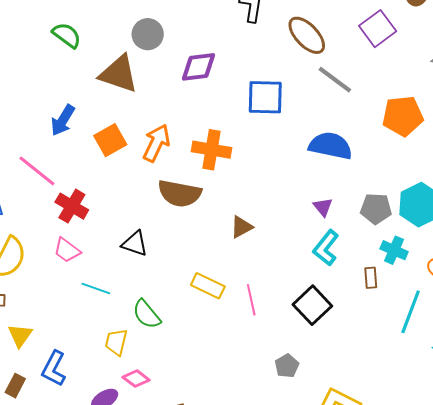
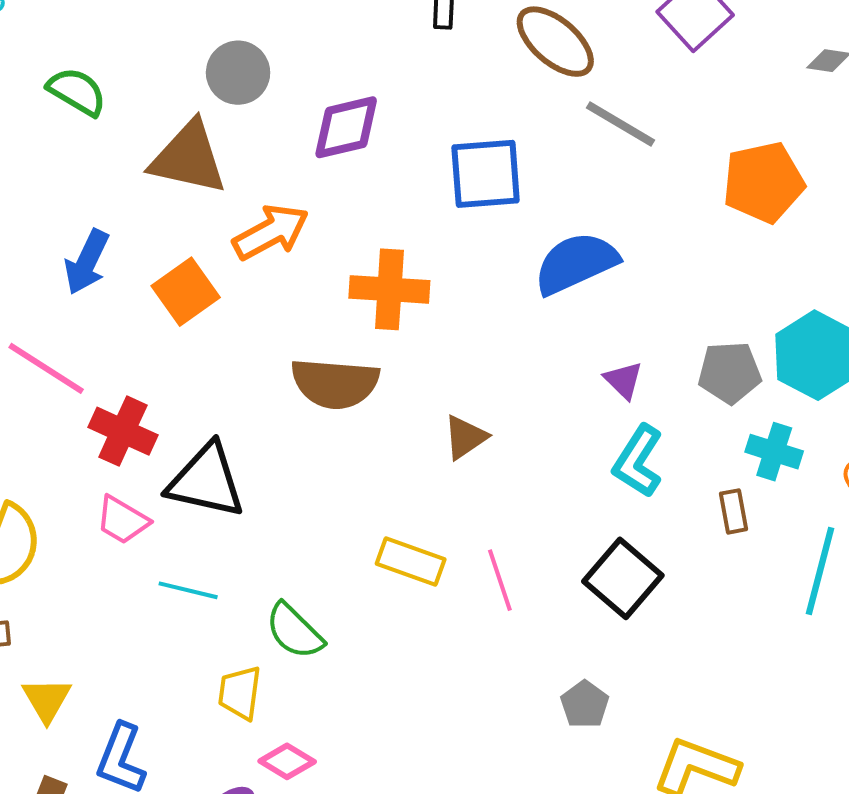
orange arrow: (156, 143) -> (271, 232), moved, turned 42
blue semicircle: (330, 146) -> (576, 263), moved, turned -30
black triangle: (135, 244) -> (206, 481), moved, size x1.5

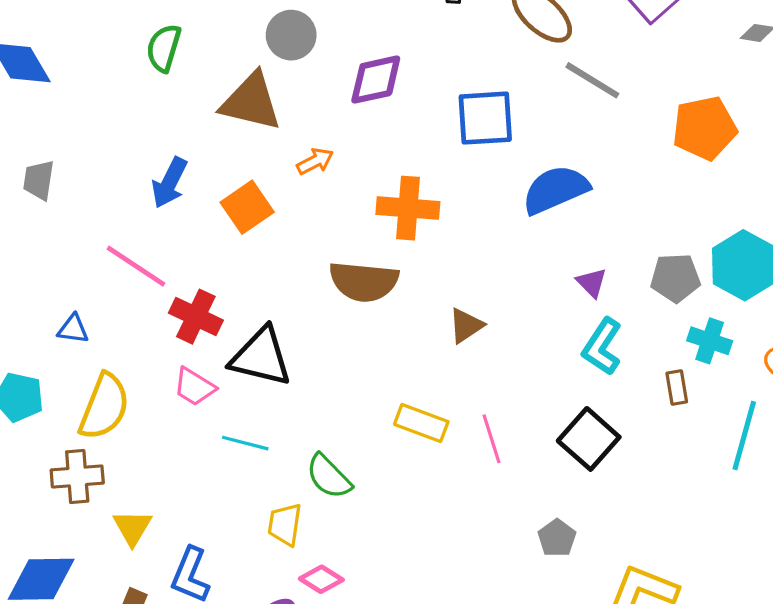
green semicircle: (77, 92) -> (164, 48), turned -105
orange arrow: (271, 232) -> (315, 161), size x0.6

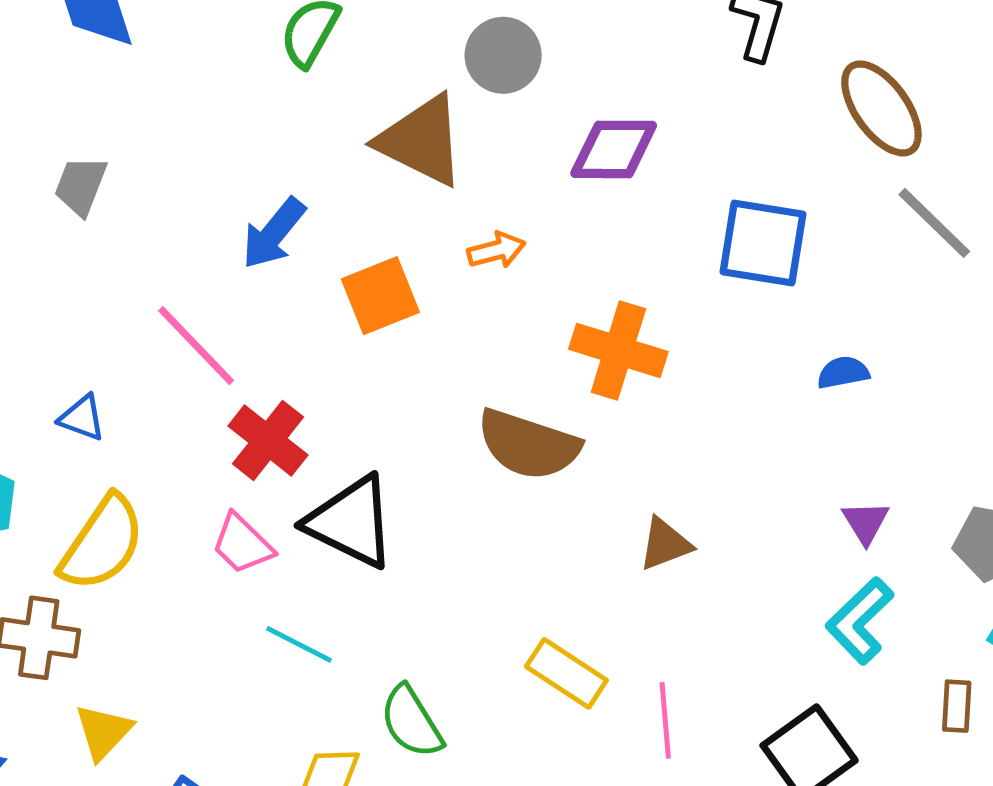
blue semicircle: (555, 190) -> (843, 372), size x0.5

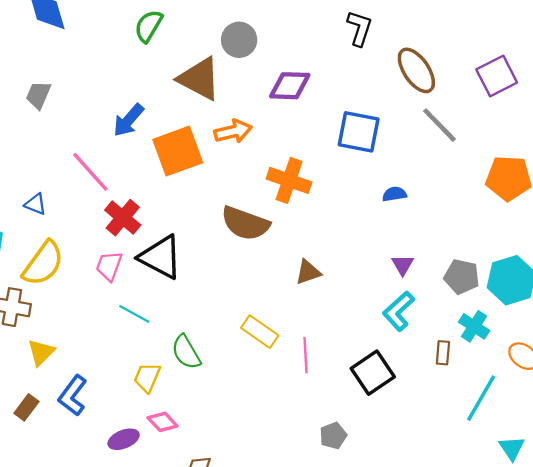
orange arrow: (496, 250) -> (233, 131), size x1.4
orange square: (380, 296) -> (178, 151), size x1.4
pink trapezoid: (242, 544) -> (109, 266), turned 64

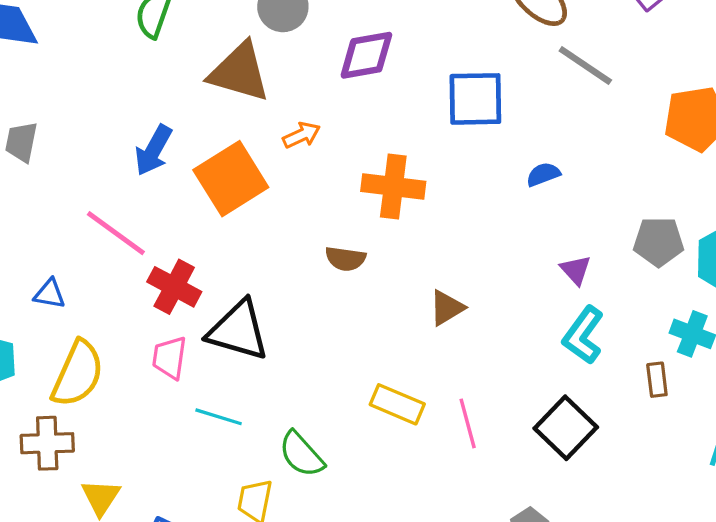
orange arrow: (233, 131) -> (302, 135), size x0.7
brown semicircle: (245, 223) -> (345, 259), size x0.6
gray pentagon: (462, 277) -> (659, 242), moved

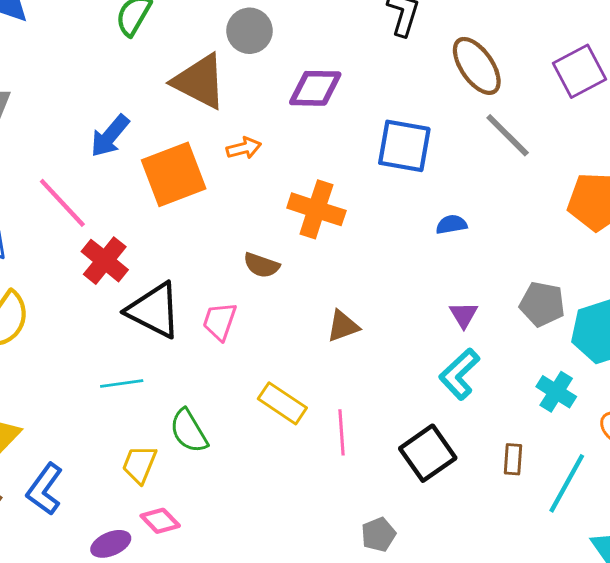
pink trapezoid: (170, 358) -> (220, 321), moved
brown rectangle: (657, 380) -> (513, 459), moved
cyan line: (219, 417) -> (122, 384), turned -36

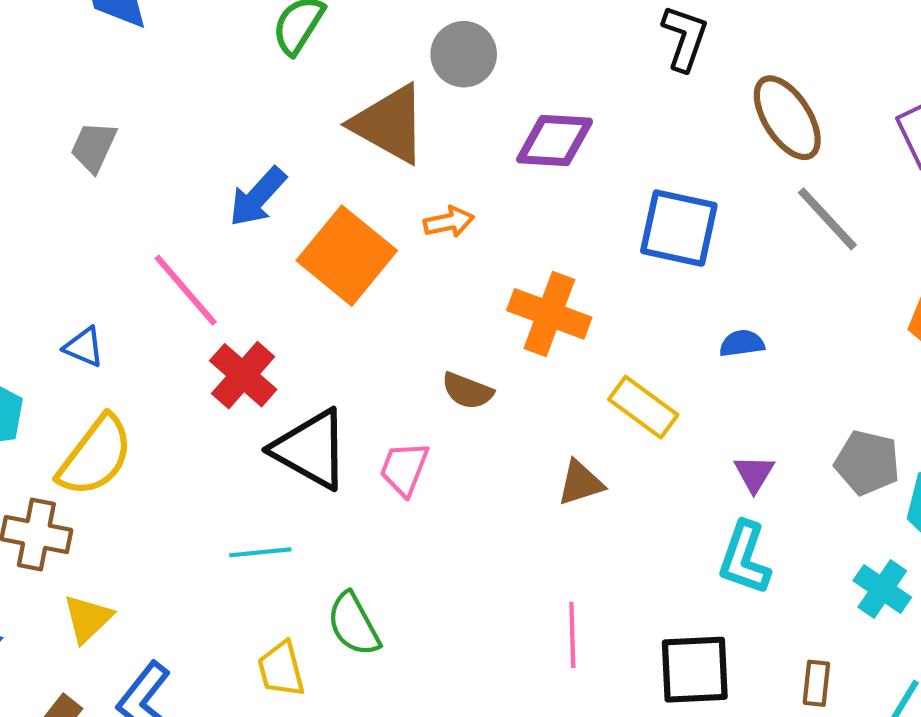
orange square: (174, 174) -> (347, 256), turned -32
cyan L-shape: (459, 374) -> (745, 558), turned -30
yellow rectangle: (282, 403) -> (643, 407), moved
black square: (428, 453) -> (695, 670), turned 30
yellow trapezoid: (139, 464) -> (281, 669), turned -39

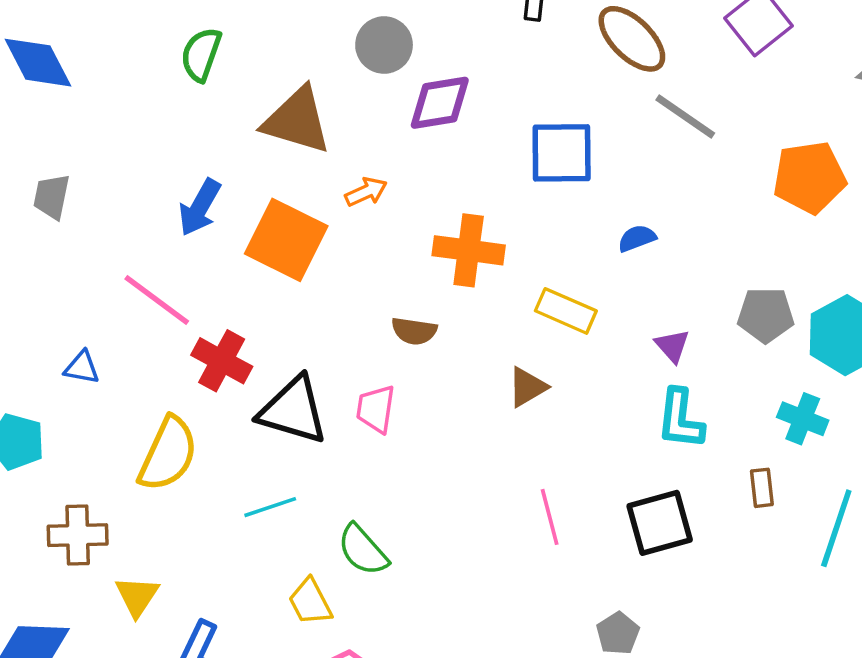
gray circle: (464, 54) -> (384, 45), moved
yellow semicircle: (95, 456) -> (168, 454), moved
brown rectangle: (816, 683) -> (762, 488), moved

